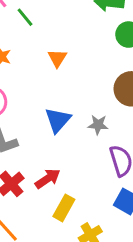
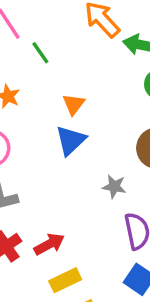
blue triangle: (58, 120) -> (71, 140), moved
yellow rectangle: (64, 208) -> (65, 280), turned 30

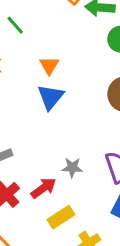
gray star: (114, 187) -> (72, 168), moved

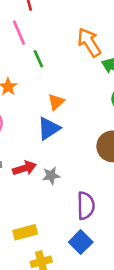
gray star: (72, 168) -> (51, 176), moved, turned -30
red arrow: (43, 188) -> (24, 168), moved

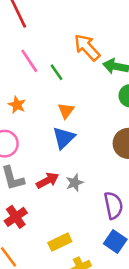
pink line: (19, 33) -> (29, 61), moved
green line: (38, 59) -> (56, 72), moved

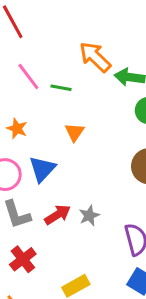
green line: (56, 72) -> (61, 88), turned -42
blue triangle: (64, 138) -> (42, 169), moved

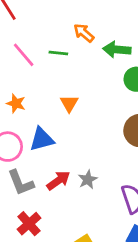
orange arrow: (95, 57) -> (84, 33), size x0.7
green line: (61, 88) -> (58, 53), moved
blue triangle: (42, 169) -> (42, 139), turned 36

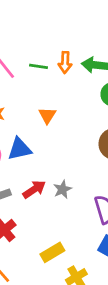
orange arrow: (84, 33) -> (65, 62), moved, turned -130

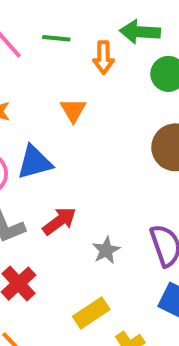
orange arrow: (65, 62) -> (103, 57), moved
gray star: (62, 189) -> (106, 250), moved

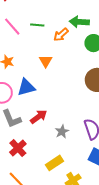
orange arrow: (103, 57) -> (61, 35), turned 49

